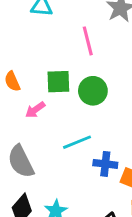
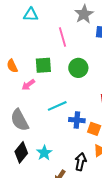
green circle: (93, 91) -> (78, 68), moved

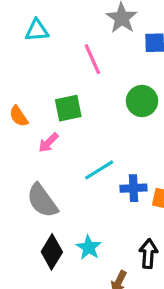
green circle: (78, 68) -> (142, 101), moved

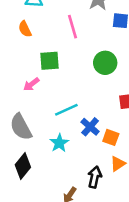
orange semicircle: (19, 116) -> (25, 29), moved
blue cross: (133, 188) -> (90, 127), turned 36
cyan star: (89, 247) -> (59, 143), moved

